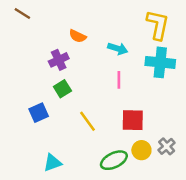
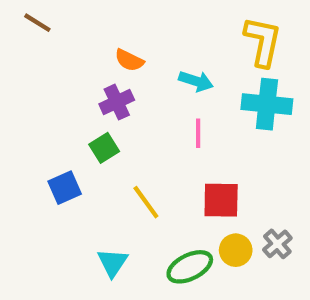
purple cross: (59, 60) -> (117, 102), moved
cyan triangle: (52, 163) -> (113, 263), moved, turned -36

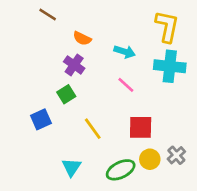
brown line: (37, 23) -> (48, 15), moved
purple cross: (117, 102) -> (74, 65), turned -30
pink line: (198, 133) -> (126, 85), turned -48

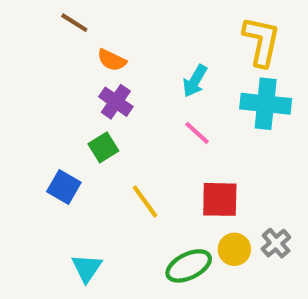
orange semicircle: (82, 38) -> (112, 60), moved
cyan arrow: (125, 52) -> (195, 81), turned 102
blue square: (41, 119) -> (64, 187), turned -36
cyan triangle: (71, 167) -> (87, 268), moved

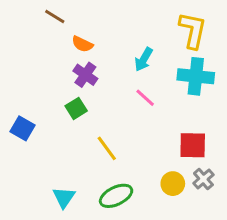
blue square: (64, 187) -> (23, 128), moved
red square: (220, 199) -> (193, 145), moved
green ellipse: (189, 266) -> (116, 196), moved

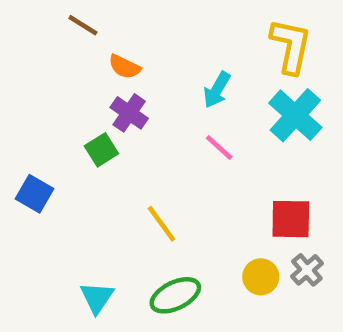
cyan cross: (196, 76) -> (295, 115), turned 36
green square: (76, 108) -> (101, 150), moved

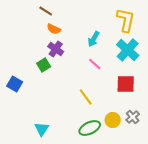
brown line: (83, 25) -> (46, 11), moved
red square: (291, 219) -> (126, 84), moved
yellow line: (161, 224) -> (86, 97), moved
green ellipse: (175, 295) -> (90, 128), moved

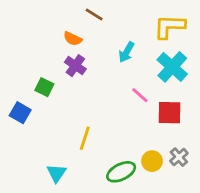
brown line: (46, 11) -> (94, 14), moved
yellow L-shape: (126, 20) -> (169, 27), turned -100
pink line: (95, 64) -> (140, 95), moved
green square: (44, 65) -> (44, 87), moved, turned -32
yellow line: (86, 97) -> (85, 138), moved, turned 54

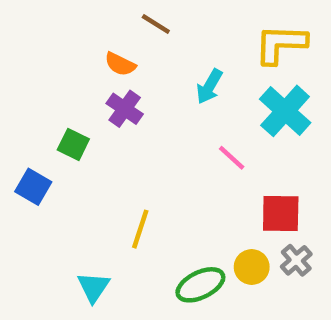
red square: (169, 113) -> (281, 213), moved

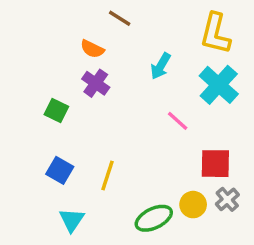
yellow L-shape: (281, 44) -> (215, 34), turned -78
blue square: (33, 187) -> (60, 170), moved

